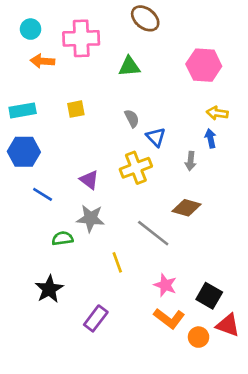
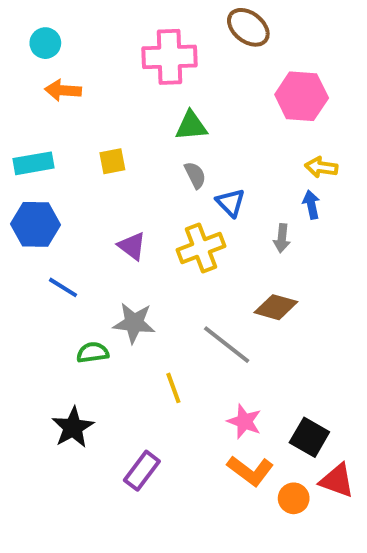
brown ellipse: (145, 18) -> (248, 27), moved
pink cross: (81, 38) -> (169, 57), moved
green triangle: (129, 66) -> (191, 126), moved
purple triangle: (89, 180) -> (132, 246), moved

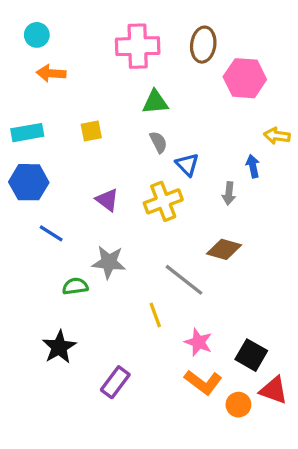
brown ellipse: (248, 27) -> (203, 45), moved, turned 60
yellow arrow: (321, 167) -> (277, 136), moved
yellow line: (173, 388) -> (155, 315), moved

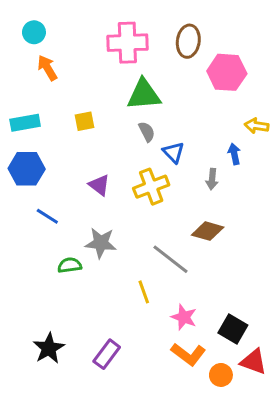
orange arrow: (51, 73) -> (47, 68), turned 55
green triangle: (155, 102) -> (144, 95), size x1.4
black star: (59, 347) -> (49, 348), moved

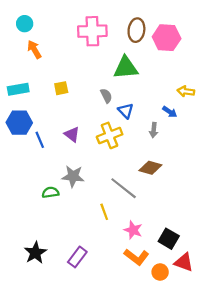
pink hexagon: (227, 72) -> (167, 38), moved
green triangle: (144, 95) -> (126, 68), moved
blue arrow: (234, 154) -> (170, 112), turned 136
blue line: (47, 216) -> (40, 140), moved, turned 35

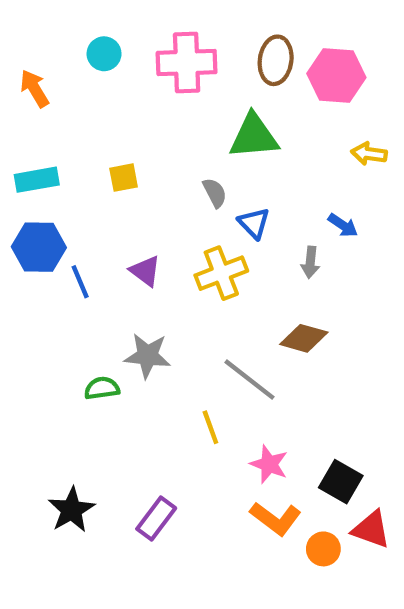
cyan circle: (25, 24) -> (104, 54), moved
orange arrow: (34, 49) -> (35, 89), moved
yellow arrow: (186, 91) -> (369, 154), moved

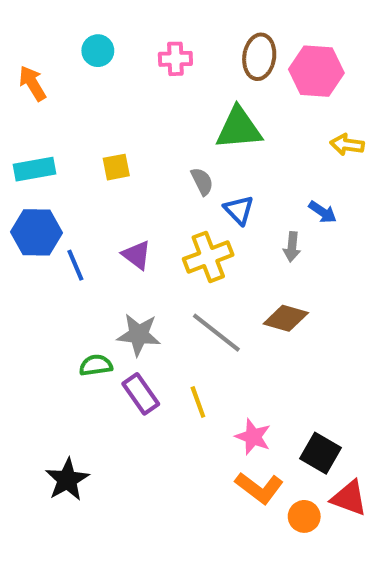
pink cross: (187, 62) -> (175, 59), size x0.6
gray line: (250, 380) -> (216, 333), moved
purple rectangle: (156, 519) -> (141, 394), moved, turned -72

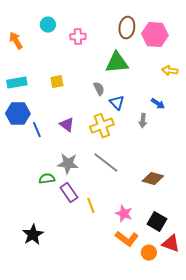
pink cross: (175, 59) -> (78, 37), moved
brown diamond: (286, 318) -> (153, 179), moved
yellow line: (198, 402) -> (91, 206), moved

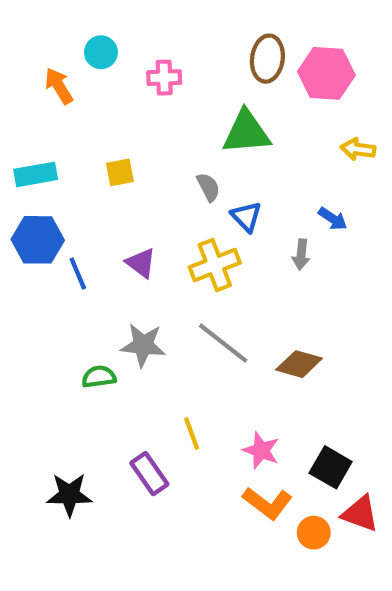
orange arrow: (16, 41) -> (59, 86), moved
brown diamond: (153, 179) -> (299, 364), moved
purple rectangle: (69, 193) -> (149, 474), moved
black star: (33, 235) -> (69, 495), turned 30

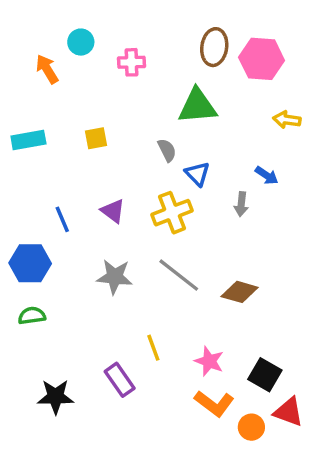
blue hexagon: (38, 240) -> (30, 263), moved
green semicircle: (99, 377) -> (32, 316), moved

